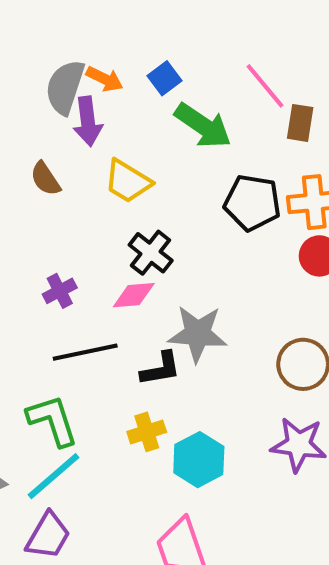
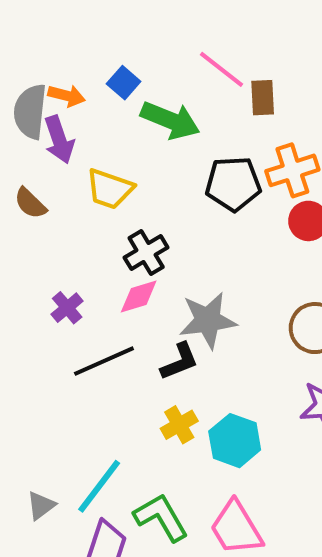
black cross: (151, 253) -> (146, 252), turned 33
green L-shape: (52, 420) -> (161, 517), moved

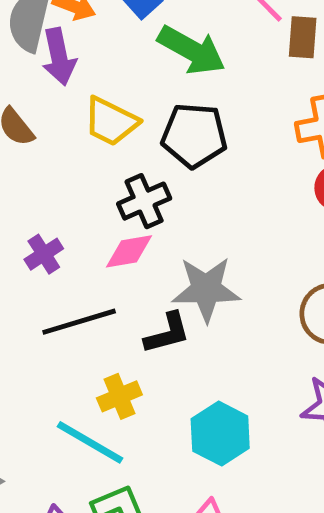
black pentagon: (233, 184) -> (194, 135), moved
yellow cross: (179, 425) -> (119, 396), moved
cyan line: (99, 486) -> (90, 442), moved, turned 76

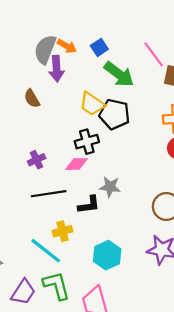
yellow trapezoid: (111, 121) -> (92, 104), moved
gray star: (206, 289) -> (110, 187), size x0.7

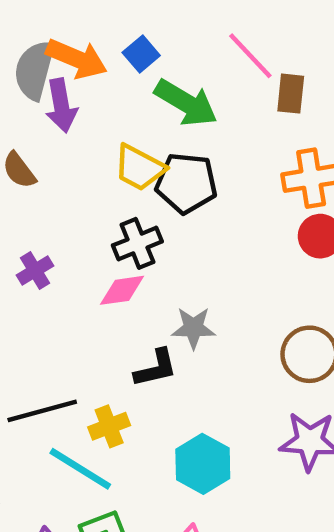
orange arrow: (67, 46) -> (77, 59), size x1.5
purple cross: (37, 160) -> (35, 271), moved
black line: (49, 194) -> (42, 411), moved

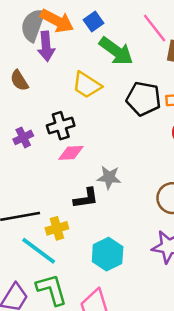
black pentagon: (186, 183) -> (143, 99), moved
black cross: (137, 243) -> (61, 126), moved

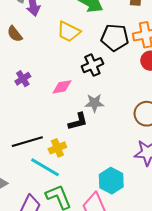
black cross: (61, 126) -> (92, 65), moved
cyan hexagon: (108, 254) -> (111, 181), moved

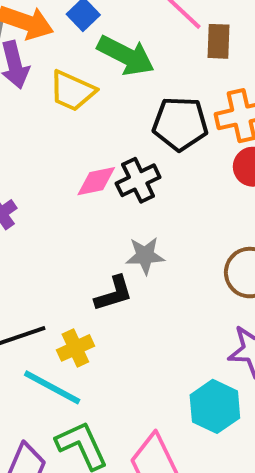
yellow trapezoid: (69, 32) -> (72, 91), moved
pink diamond: (62, 87) -> (96, 181), moved
cyan hexagon: (111, 181) -> (215, 406), moved

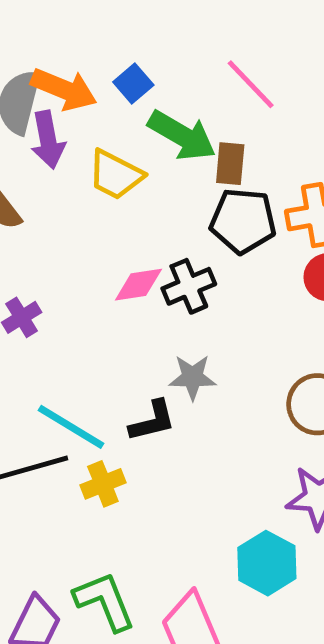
brown rectangle: (219, 41) -> (230, 164), moved
cyan line: (52, 387) -> (71, 427), moved

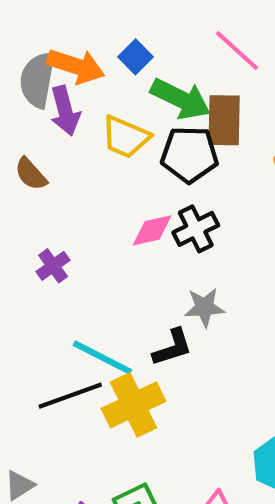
brown rectangle: (230, 164) -> (224, 120), size x1.4
black pentagon: (243, 221) -> (189, 154), moved
yellow cross: (103, 484) -> (133, 405), size x1.6

